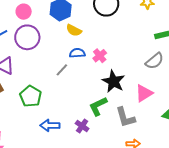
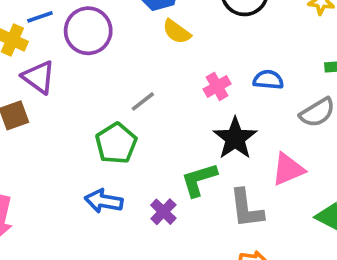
blue semicircle: (77, 53) -> (268, 80), moved
green pentagon: (31, 96) -> (116, 143), moved

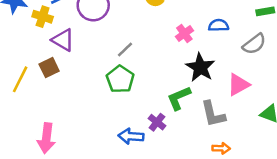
gray line: (143, 101) -> (125, 49), moved
blue arrow: (104, 201) -> (131, 136), moved

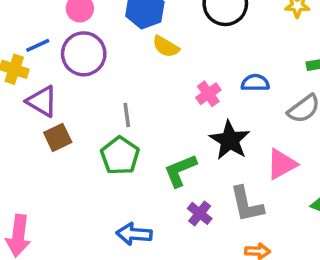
gray line: (125, 49) -> (127, 115), turned -54
brown square: (49, 68) -> (58, 137), moved
green L-shape: (179, 98) -> (180, 171), moved
purple cross: (157, 122) -> (200, 213), moved

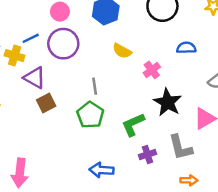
yellow semicircle: (166, 47) -> (122, 51), moved
blue semicircle: (255, 83) -> (186, 48), moved
purple cross: (200, 213) -> (148, 155), turned 35

